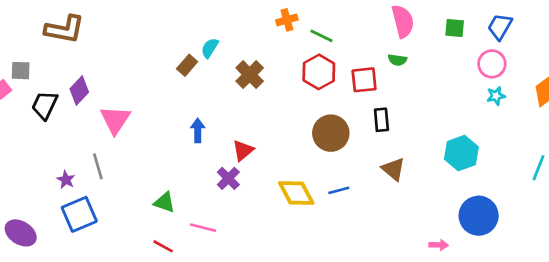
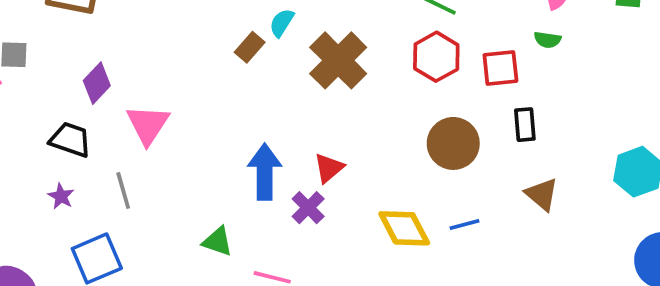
brown cross: (250, 75) -> (338, 60), size x1.4
black trapezoid: (45, 105) -> (70, 140), moved, turned 84
blue arrow: (198, 130) -> (265, 172), moved, size x1.6
purple star: (66, 180) -> (61, 196), moved

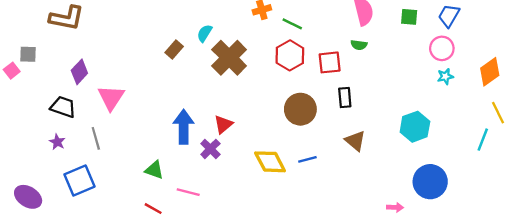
cyan semicircle: (282, 23) -> (205, 33), moved

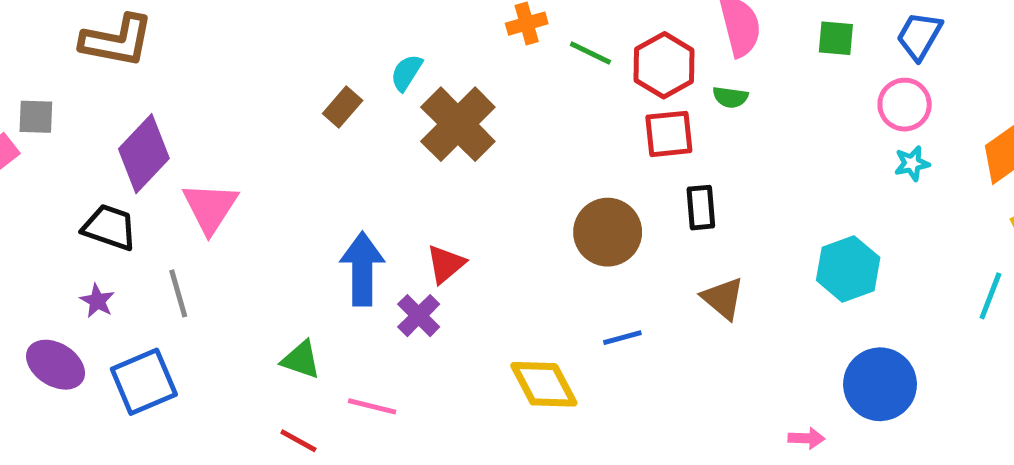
red hexagon: (290, 55) -> (664, 65), moved
purple diamond: (79, 72) -> (144, 154), size x1.4
yellow diamond: (270, 162) -> (544, 384), moved
purple ellipse: (28, 197) -> (56, 365), moved

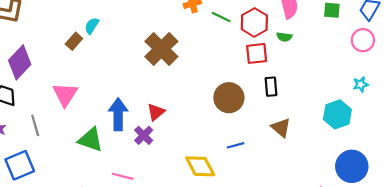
cyan semicircle: (406, 73) -> (92, 26), moved
brown rectangle: (343, 107) -> (74, 41), moved
cyan star: (912, 163) -> (361, 84), moved
pink triangle: (210, 208) -> (65, 94), moved
green triangle: (301, 360) -> (91, 140), moved, size x1.4

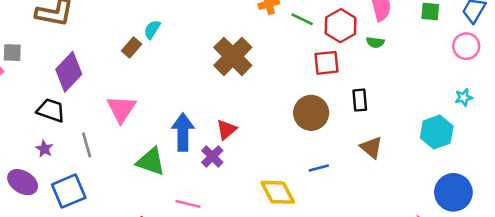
red square: (257, 53) -> (326, 63), moved

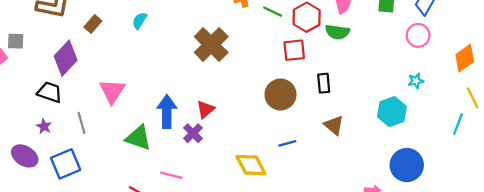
green semicircle: (375, 42) -> (337, 32), size x1.5
brown rectangle: (132, 47) -> (93, 24), moved

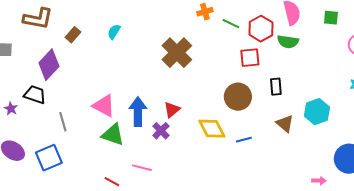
pink triangle: (112, 91) -> (104, 106), moved, turned -35
cyan hexagon: (392, 112) -> (317, 112), moved
purple star: (44, 126) -> (11, 109), moved
yellow diamond: (251, 165) -> (212, 129), moved

